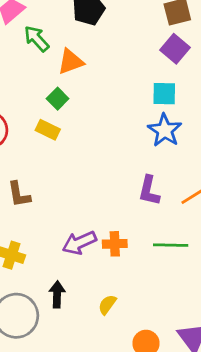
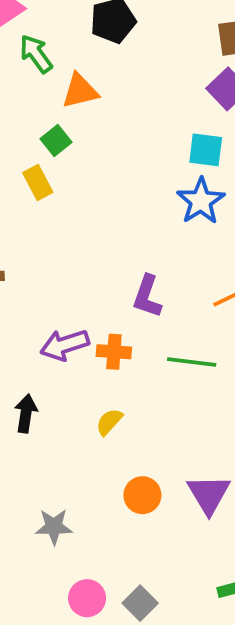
yellow rectangle: (48, 130) -> (38, 182), turned 30
purple L-shape: (149, 191) -> (147, 296), moved
yellow semicircle: (107, 305) -> (109, 422), moved

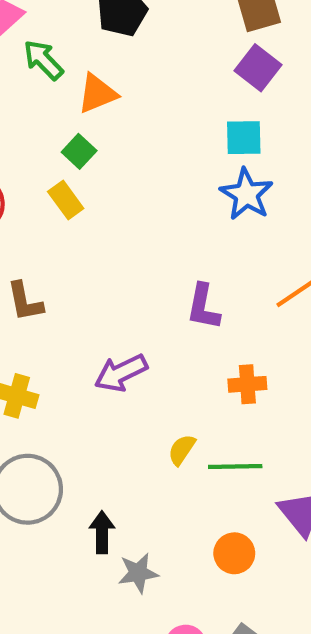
orange cross: (114, 352) -> (247, 384), moved
green line: (192, 362) -> (235, 467), moved
black arrow: (26, 414) -> (102, 532), moved
orange circle: (142, 495) -> (234, 553), moved

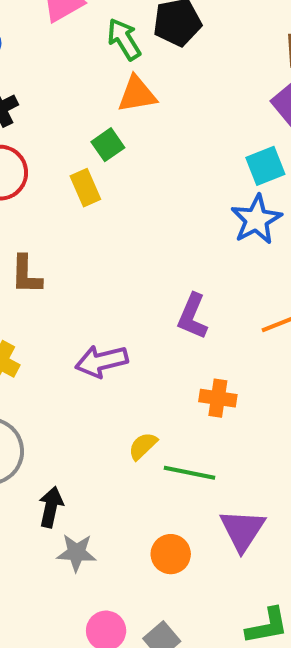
green arrow: (43, 60) -> (124, 39), moved
cyan square: (244, 138) -> (265, 166), turned -33

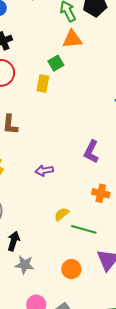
yellow rectangle: (85, 188) -> (43, 84), turned 30
purple arrow: (101, 361) -> (44, 171), size x0.7

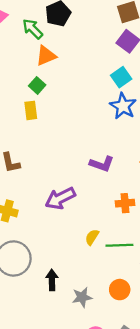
purple L-shape: (91, 152) -> (102, 164), turned -80
purple arrow: (44, 171) -> (60, 198), size x1.6
gray star: (25, 265) -> (82, 297), moved

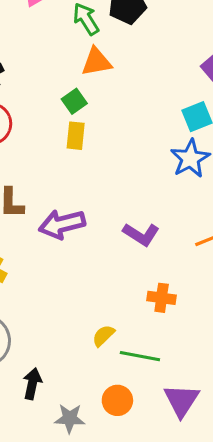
yellow rectangle: (31, 110) -> (76, 136), moved
purple arrow: (60, 198) -> (62, 224), moved
orange circle: (120, 290) -> (117, 400), moved

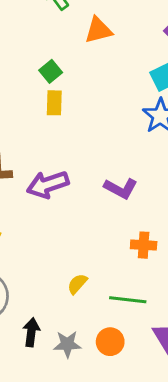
orange triangle: (96, 62) -> (98, 30), moved
yellow semicircle: (103, 336) -> (77, 284), moved
gray star: (70, 418) -> (67, 344), moved

